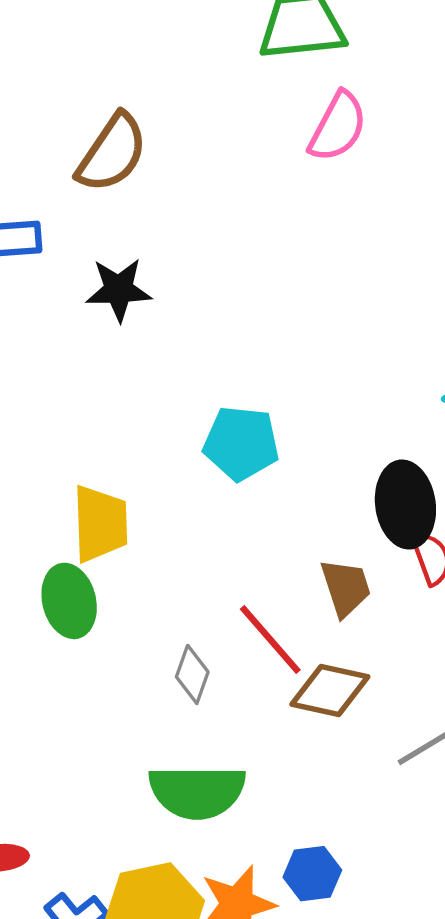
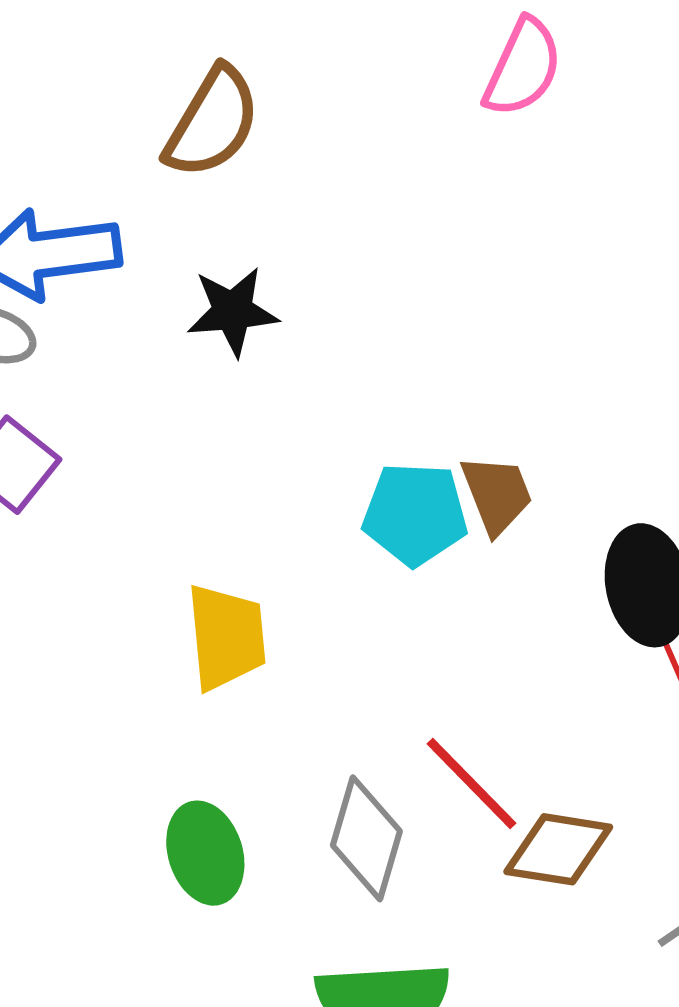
brown trapezoid: (346, 588) -> (497, 494), moved
green ellipse: (69, 601) -> (205, 853), moved
gray diamond: (192, 674) -> (366, 838), size x1.5

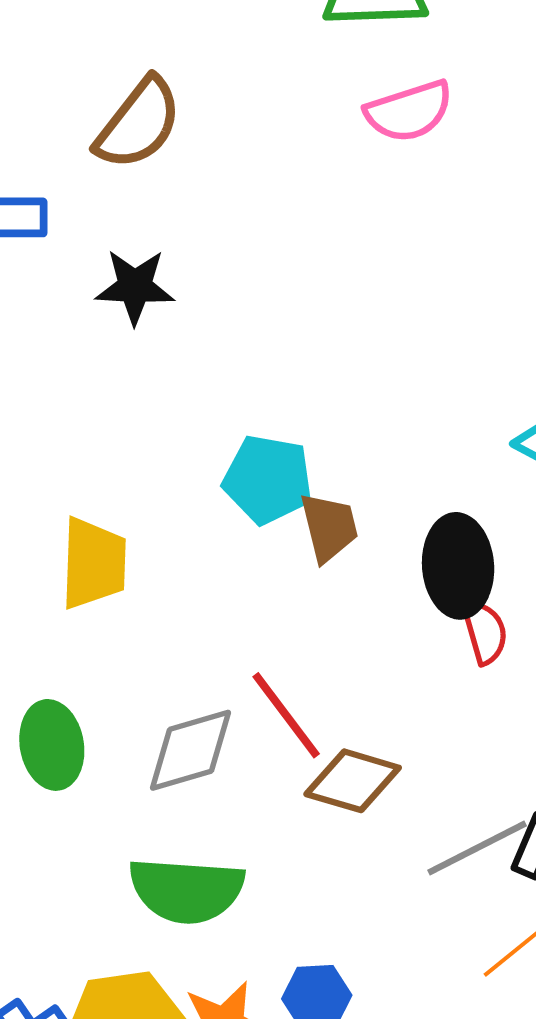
pink semicircle: (523, 68) -> (409, 111), turned 40
brown trapezoid: (497, 494) -> (329, 527), moved
gray diamond: (366, 838) -> (190, 750), turned 50

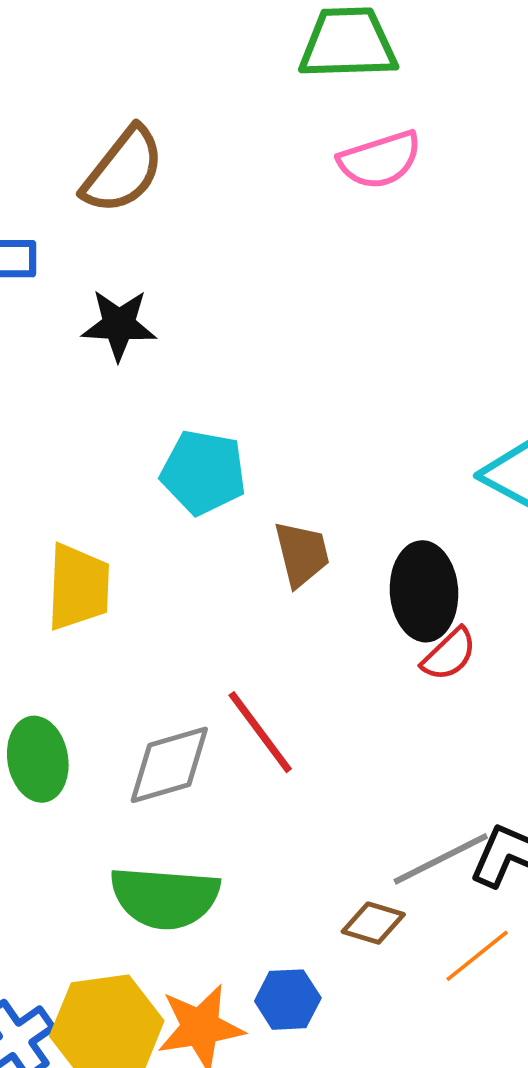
cyan pentagon: (268, 479) -> (203, 472), moved
red semicircle: (485, 632) -> (449, 654), turned 62
brown diamond: (353, 781) -> (373, 923), moved, size x0.7

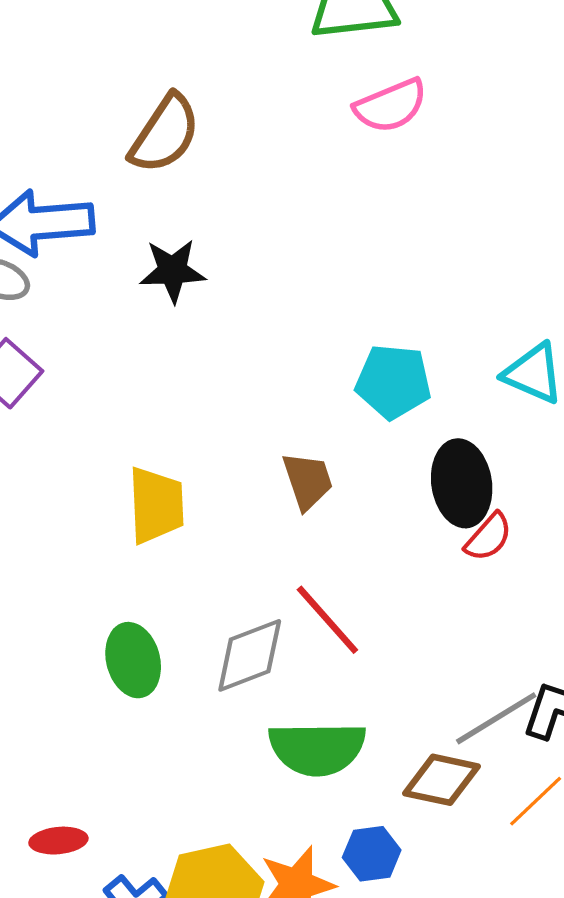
cyan pentagon: (203, 472) -> (393, 382), moved
brown trapezoid: (302, 554) -> (308, 481), moved
green semicircle: (165, 898) -> (317, 749), moved
brown diamond: (373, 923) -> (441, 780), size x1.4

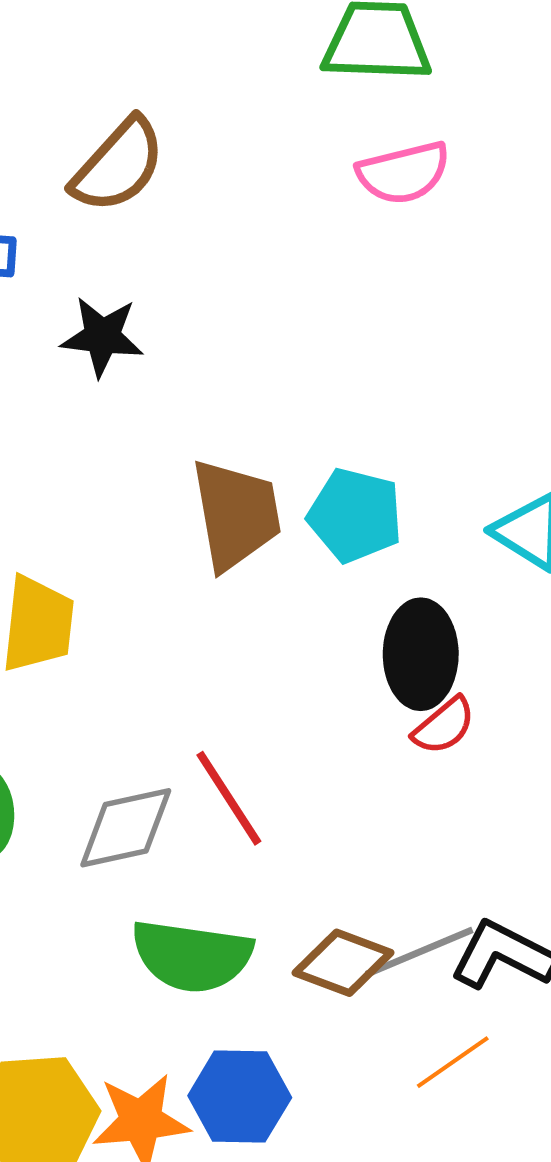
brown trapezoid: (308, 481) -> (236, 514), moved, size x1.5
brown diamond: (441, 780) -> (343, 963), moved
blue hexagon: (372, 854) -> (240, 1097), size x1.4

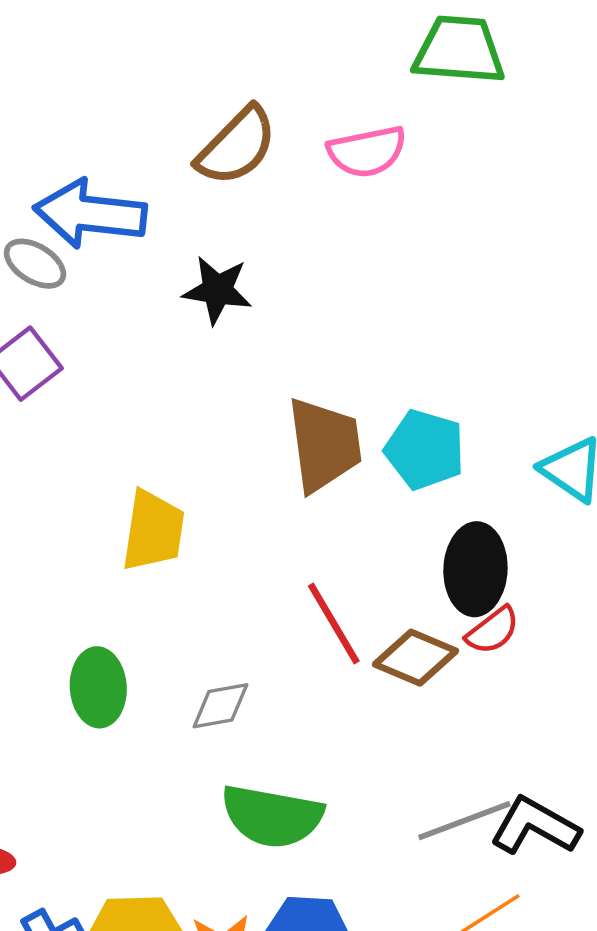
pink semicircle: (403, 173) -> (367, 152), moved
red line: (229, 798) -> (334, 624), moved
gray diamond: (126, 828) -> (220, 706), size x0.7
brown diamond: (343, 963) -> (415, 658), moved

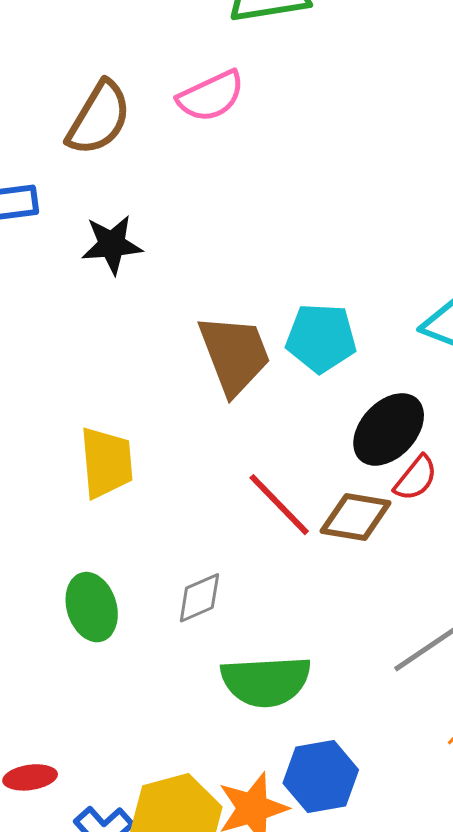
black ellipse: (475, 569) -> (389, 429), turned 54

